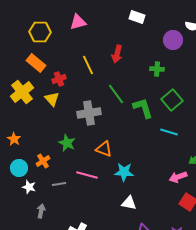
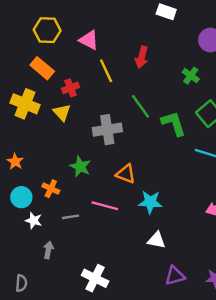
pink triangle: (78, 22) -> (89, 40), moved, turned 42
green cross: (157, 69) -> (191, 76), turned 32
yellow cross: (22, 92) -> (25, 104), turned -30
orange cross: (43, 161) -> (51, 189), turned -32

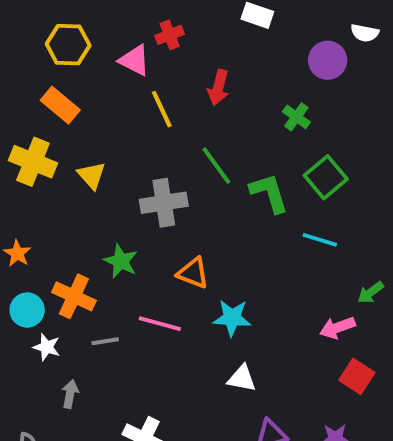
red cross: (70, 88) -> (170, 35), moved
orange cross: (51, 189) -> (74, 296), size x1.5

